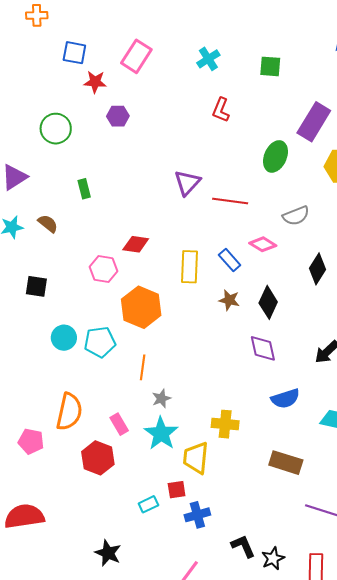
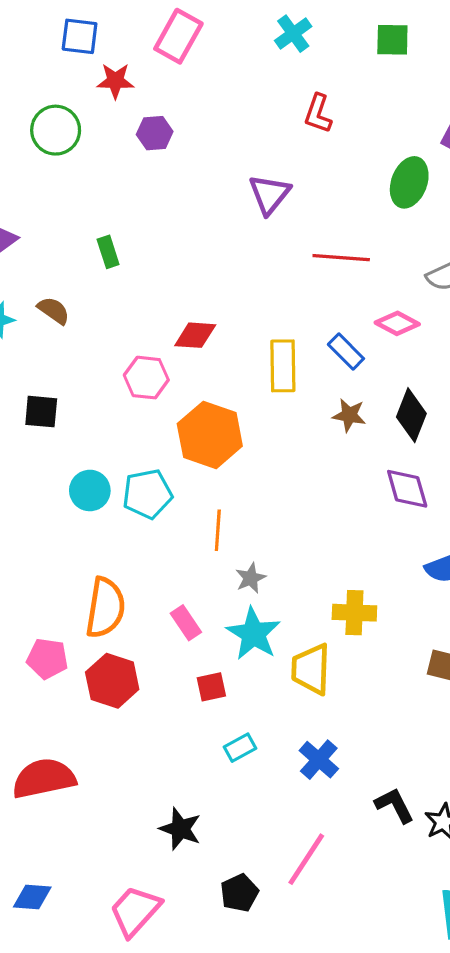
green circle: (56, 129) -> (56, 130), moved
purple triangle: (187, 183) -> (269, 194), moved
red hexagon: (98, 458) -> (112, 681), moved
red square: (177, 490) -> (211, 687), moved
blue cross: (197, 515) -> (319, 760), turned -30

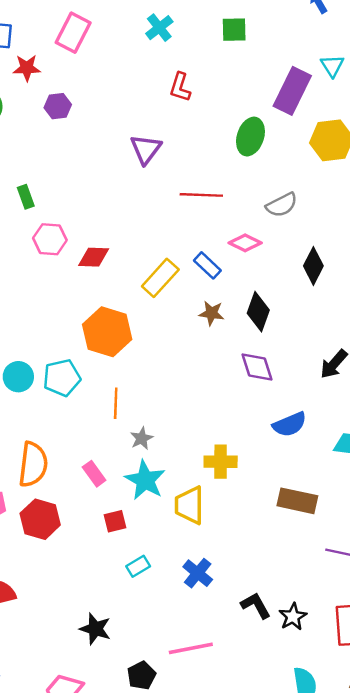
yellow rectangle: (283, 366) -> (160, 278), turned 45
pink hexagon: (146, 378) -> (50, 239), moved
pink line: (306, 859) -> (191, 648), turned 48

